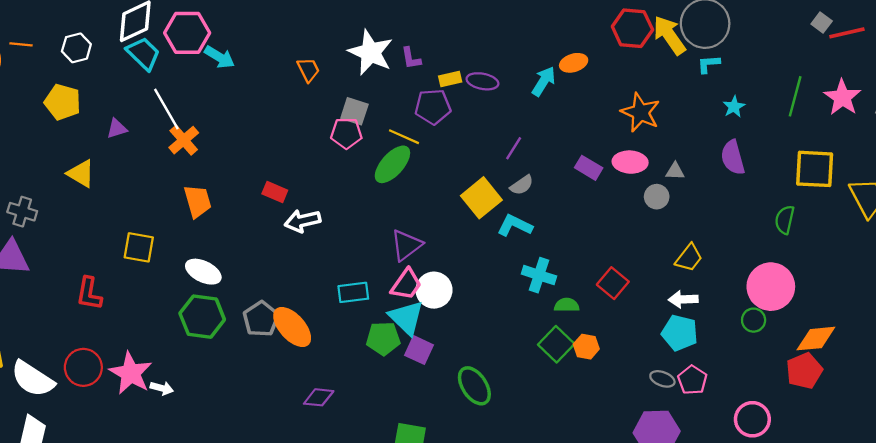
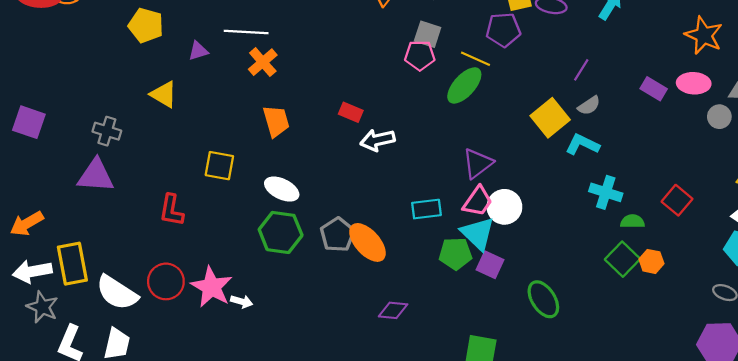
white line: (166, 109) -> (246, 32), turned -57

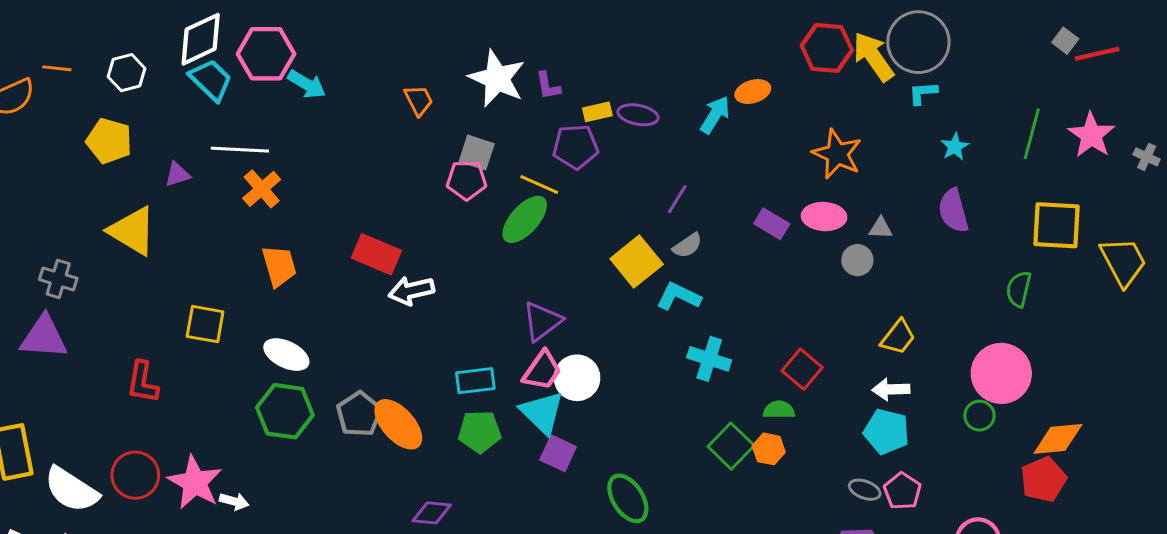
yellow triangle: (164, 94) -> (132, 231), size x1.4
red rectangle: (351, 112) -> (376, 254), size x1.5
green semicircle: (632, 221) -> (779, 410), moved
green pentagon: (455, 254) -> (480, 432), moved

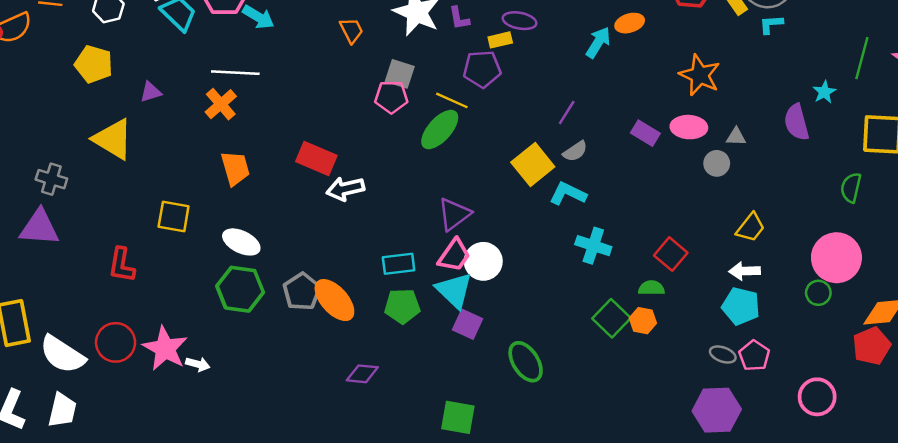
purple ellipse: (638, 115) -> (520, 21), moved
cyan star: (955, 147) -> (824, 92), moved
white line: (240, 150) -> (235, 73), moved

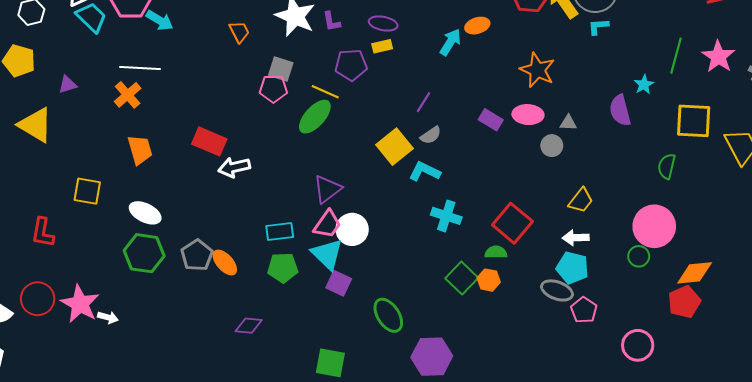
yellow rectangle: (500, 40) -> (382, 46), moved
red square: (671, 254) -> (512, 223), size x1.4
orange ellipse: (334, 300) -> (225, 263), size x0.7
gray ellipse: (723, 354) -> (557, 290), moved, size x1.4
purple hexagon: (717, 410) -> (432, 357), moved

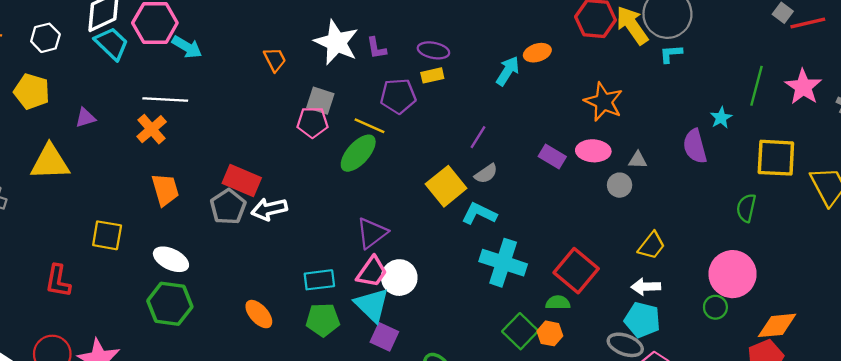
yellow triangle: (35, 125) -> (50, 162), turned -33
cyan cross: (446, 216) -> (503, 263), size x1.4
gray pentagon: (197, 255) -> (228, 207), moved

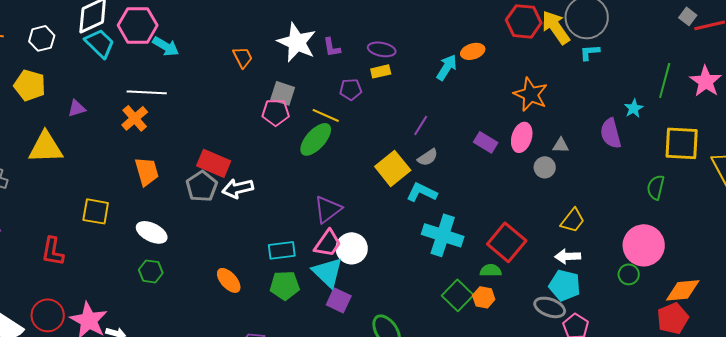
purple pentagon: (398, 96) -> (351, 89), size x0.7
pink ellipse: (593, 151) -> (522, 137), turned -76
green hexagon: (170, 304) -> (151, 271), size x0.6

